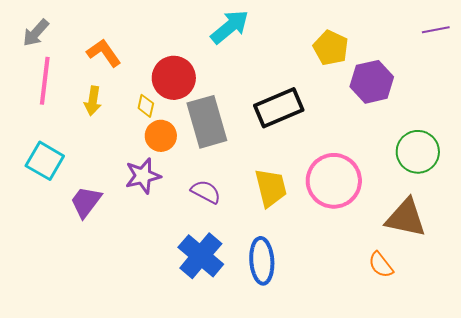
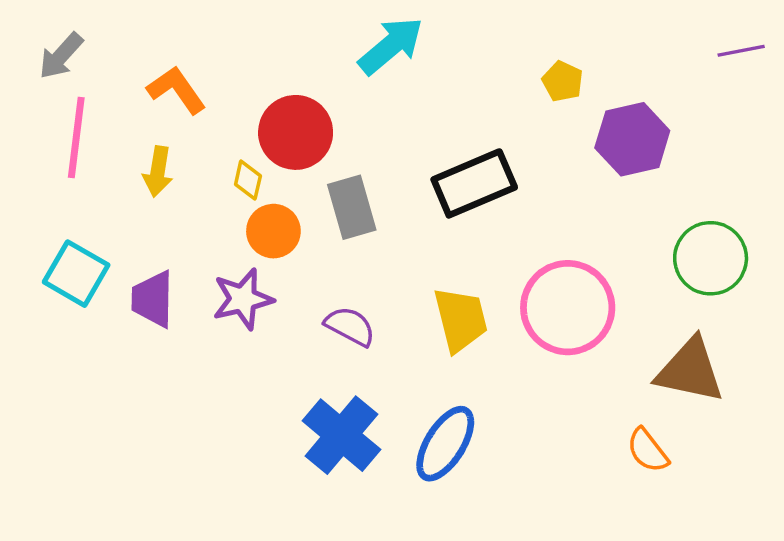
yellow pentagon: (331, 48) -> (563, 81), size x0.7
gray rectangle: (207, 122) -> (352, 207), size x0.7
purple trapezoid: (86, 202) -> (153, 299), moved, turned -36
blue ellipse: (262, 261) -> (445, 444), turned 36

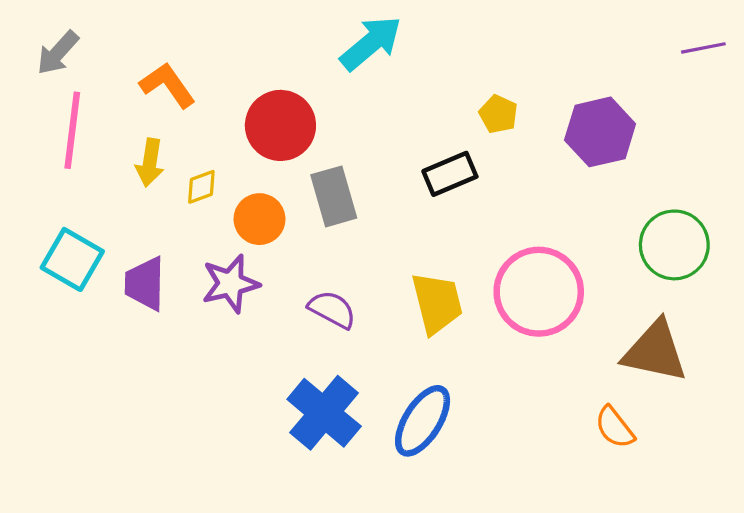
yellow pentagon: (563, 81) -> (498, 114), moved
yellow diamond: (248, 180) -> (201, 187), moved, turned 57
black rectangle: (474, 183) -> (450, 174), size x0.7

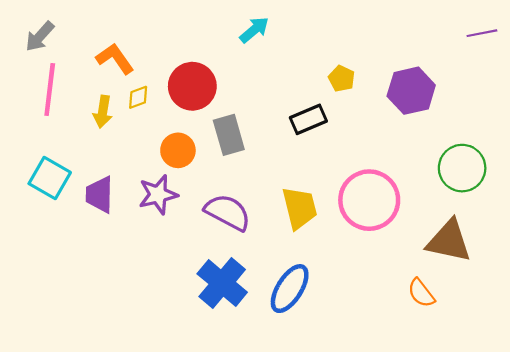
cyan arrow: (371, 43) -> (254, 30), size x0.7
yellow diamond: (201, 187) -> (138, 97), moved
purple semicircle: (332, 309) -> (228, 212), size x1.4

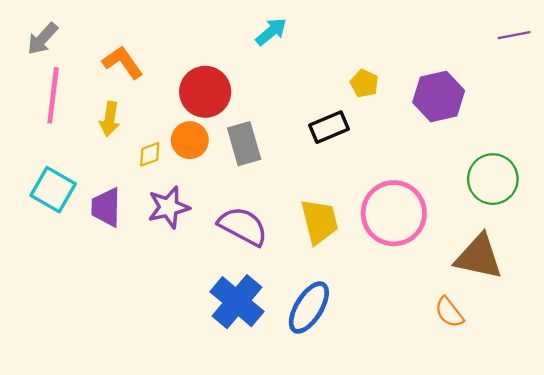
yellow diamond: (138, 97) -> (150, 154), moved
orange circle: (178, 150) -> (190, 140), moved

